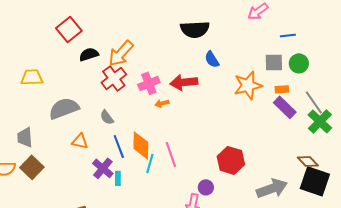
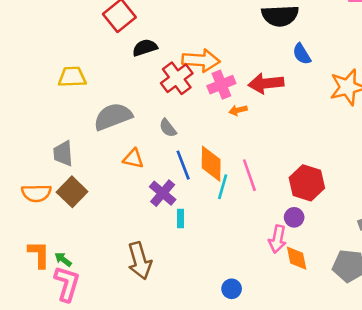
orange arrow: (121, 53) -> (201, 60), moved, turned -128
red hexagon: (231, 160) -> (307, 183), moved
cyan rectangle: (118, 178) -> (181, 219), moved

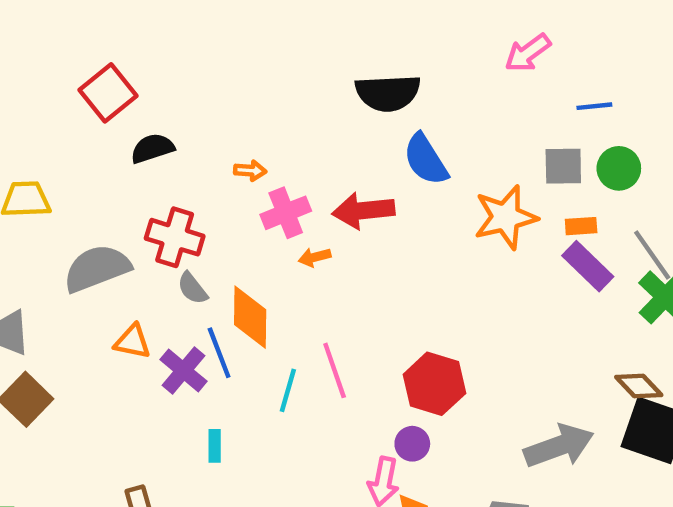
blue semicircle: (302, 54) -> (426, 159), size x1.4
orange arrow: (201, 60) -> (250, 171), size x0.5
red cross: (177, 78) -> (175, 237), moved, turned -36
orange diamond: (211, 164) -> (250, 317), moved
purple cross: (163, 193) -> (184, 370), moved

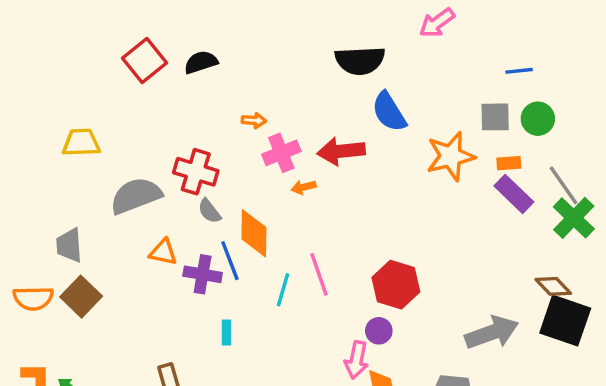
pink arrow: (528, 53) -> (437, 23), moved
black semicircle: (152, 148) -> (201, 62), moved
purple cross: (184, 370) -> (203, 274), turned -30

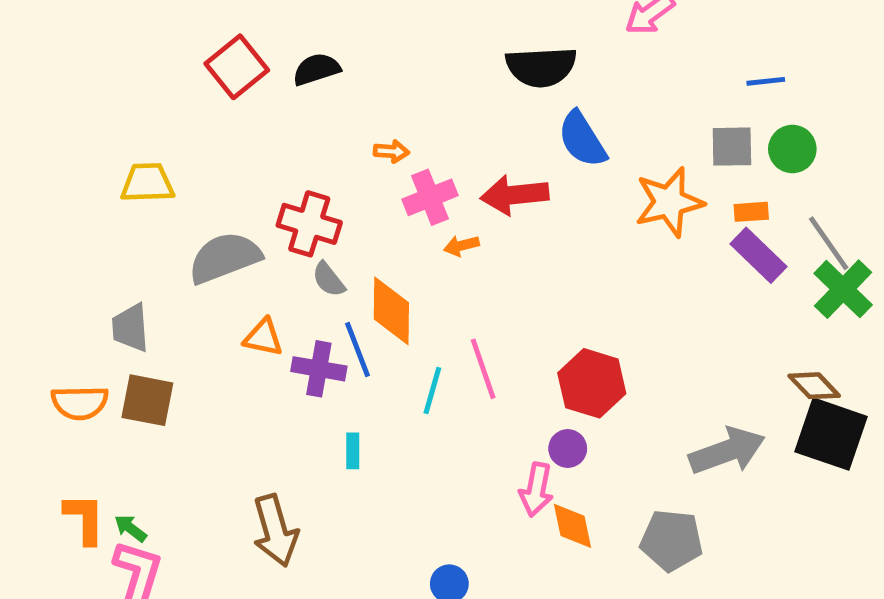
brown square: (81, 297) -> (147, 400), turned -33

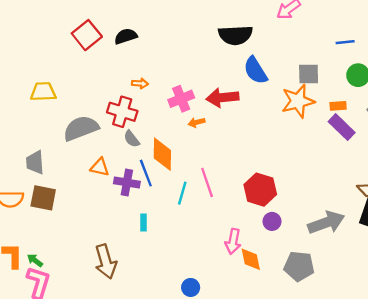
gray square: (732, 147) -> (309, 74), moved
orange arrow: (391, 151) -> (140, 83), moved
purple circle: (568, 449) -> (272, 221), moved

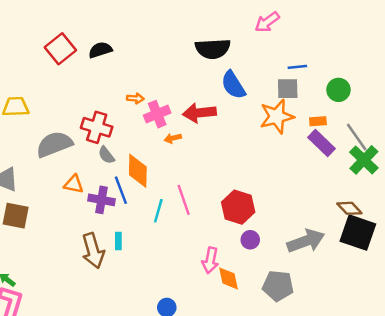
blue line: (345, 42) -> (297, 67), moved
orange arrow: (140, 83) -> (135, 98), moved
brown arrow: (106, 262) -> (93, 251), moved

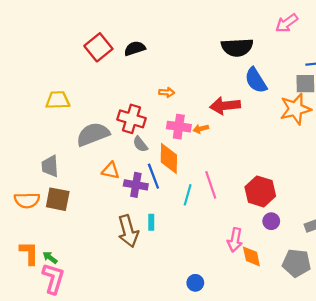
pink cross: (157, 114) -> (179, 127), moved, turned 30

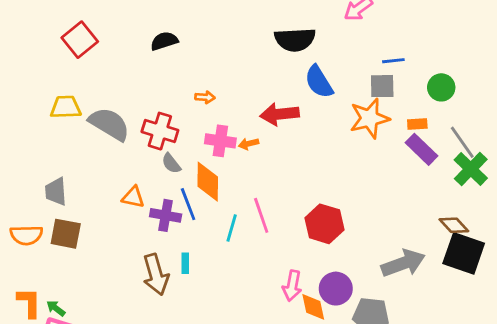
red square: (98, 47) -> (80, 40), moved
gray semicircle: (93, 134) -> (109, 124), moved, turned 52
purple circle: (271, 221) -> (336, 289), moved, size x1.5

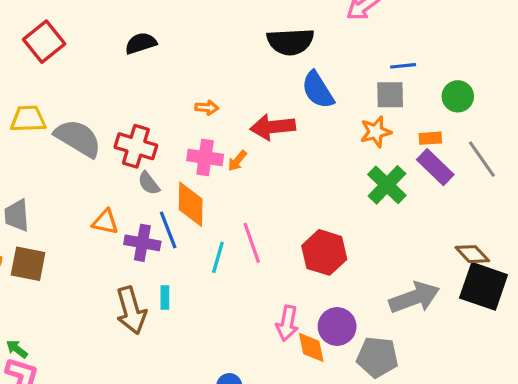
orange arrow: (205, 97) -> (207, 108), moved
orange star: (370, 118) -> (376, 132), size x0.7
orange arrow: (249, 144) -> (237, 161), turned -36
green cross: (471, 169) -> (387, 185), moved

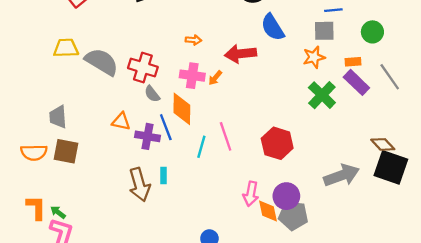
gray pentagon: (377, 357) -> (293, 216), moved

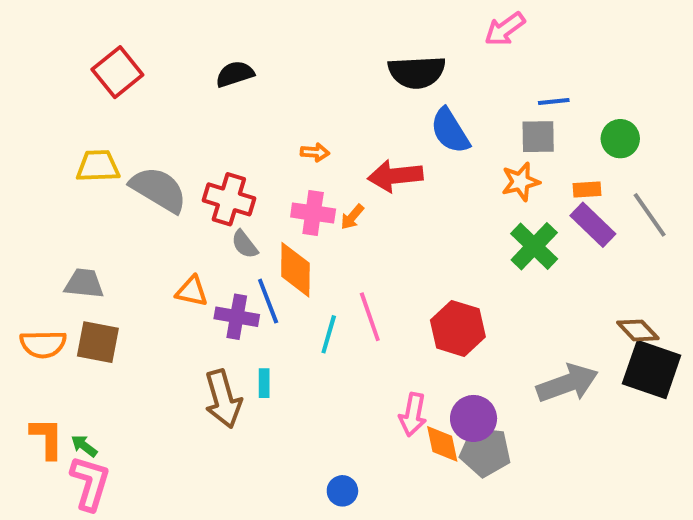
gray trapezoid: (58, 117) -> (84, 283), turned 100

